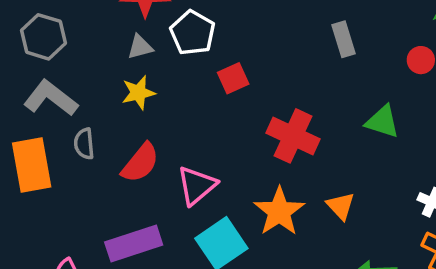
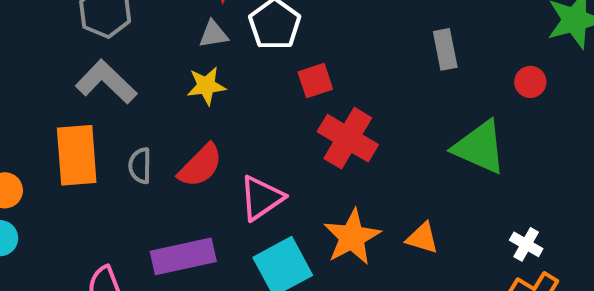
green triangle: (382, 122) -> (480, 147), size x1.4
red cross: (293, 136) -> (348, 138), moved
gray semicircle: (84, 144) -> (140, 166), moved
orange triangle: (341, 206) -> (422, 238), turned -36

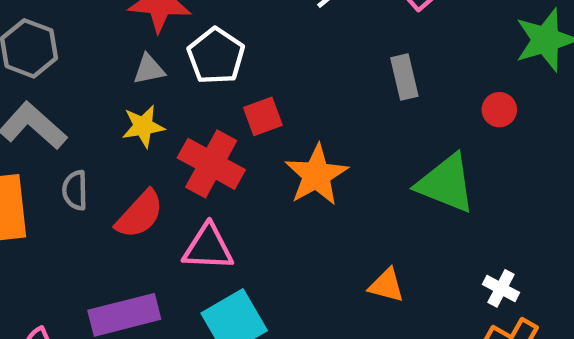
red cross: (348, 138) -> (211, 164), moved
gray semicircle: (140, 166) -> (75, 190), moved
pink triangle: (261, 198) -> (208, 247), turned 39
orange star: (352, 237) -> (316, 175), moved

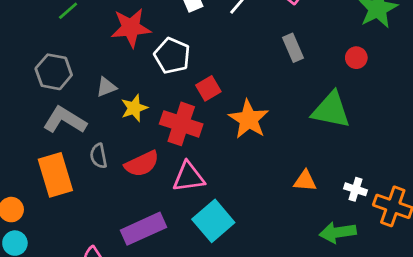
gray triangle: (149, 69) -> (106, 87), moved
red semicircle: (140, 214) -> (142, 164), turned 32
white cross: (501, 288) -> (356, 189), moved

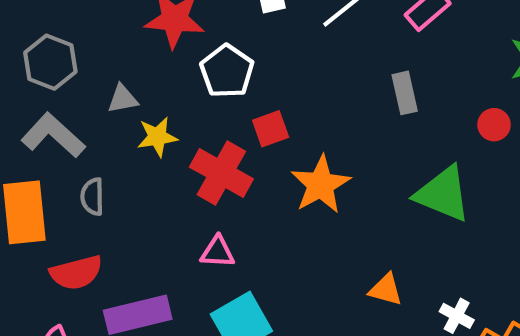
red semicircle: (142, 164) -> (76, 273), moved
pink triangle: (189, 177) -> (218, 252), size x0.7

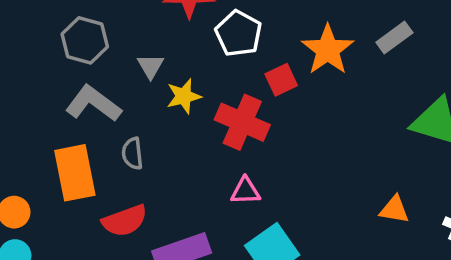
gray rectangle: (405, 93) -> (394, 38), turned 72
gray triangle: (123, 99) -> (150, 66), turned -44
orange star: (321, 185) -> (328, 50), moved

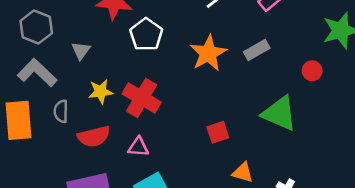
red square: (281, 80) -> (218, 132), moved
yellow star: (184, 96) -> (101, 92), moved
red semicircle: (125, 221) -> (94, 136), moved

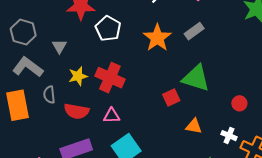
red circle: (312, 71) -> (239, 103), moved
green triangle: (280, 113) -> (196, 78), moved
red semicircle: (94, 136) -> (77, 111), turned 30

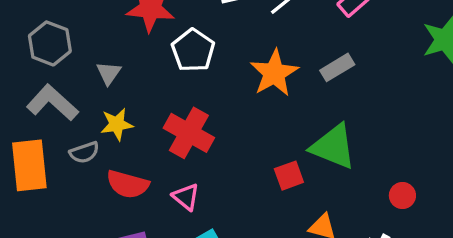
yellow star: (78, 76) -> (117, 124), moved
gray semicircle: (49, 95) -> (84, 152), turned -108
pink triangle: (112, 116) -> (186, 197), turned 36

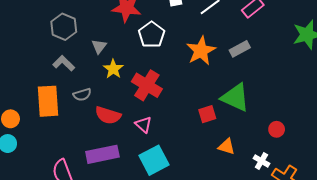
gray L-shape: (52, 103) -> (64, 63), size x0.7
yellow star: (117, 124) -> (113, 69), moved, turned -30

